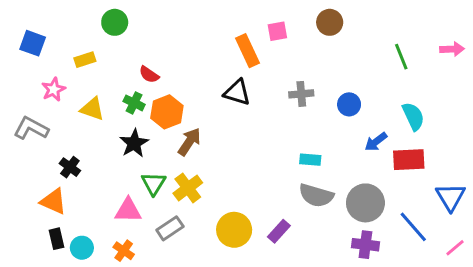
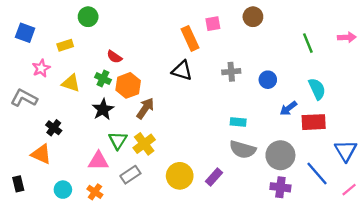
black rectangle: (56, 239) -> (18, 184), moved

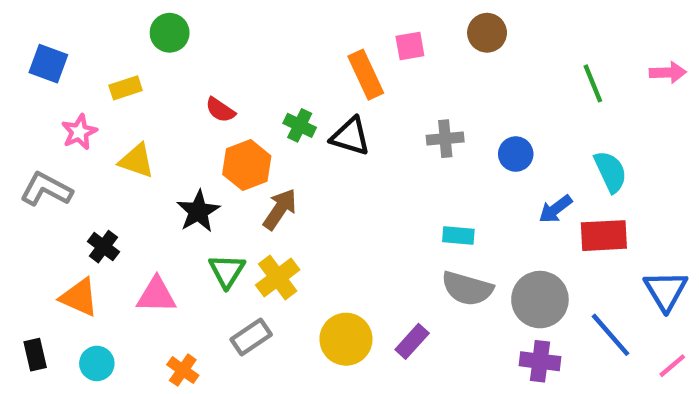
green cross: (103, 79) -> (300, 125), moved
pink triangle: (98, 161) -> (156, 295), moved
cyan circle: (63, 190) -> (97, 363), moved

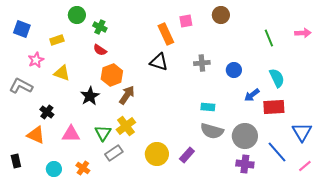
green cross: (300, 125) -> (100, 27), moved
green triangle: (227, 271) -> (103, 133), moved
cyan circle: (97, 363) -> (54, 169), moved

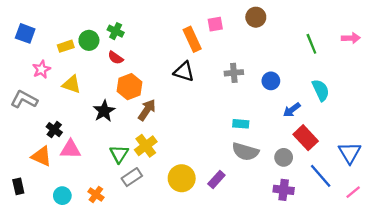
green circle: (77, 15) -> (89, 40), moved
red rectangle: (274, 107) -> (306, 138), moved, turned 50
pink triangle: (71, 134) -> (70, 149), moved
gray circle: (245, 136) -> (284, 157), size x0.6

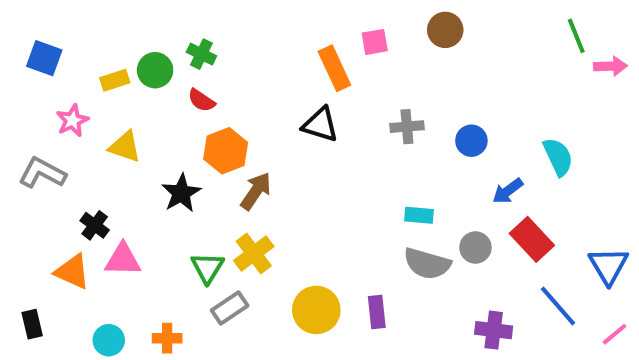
green line: (311, 44) -> (576, 36), moved
gray circle: (284, 157) -> (475, 248), moved
purple rectangle: (216, 179) -> (377, 312), turned -48
orange cross: (96, 194) -> (167, 338), turned -35

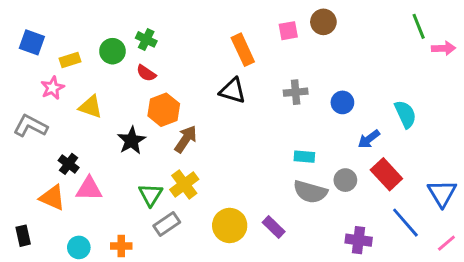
pink square: (375, 42) -> (288, 31), moved
yellow rectangle: (115, 80) -> (70, 60), moved
purple rectangle: (377, 312) -> (274, 227), turned -40

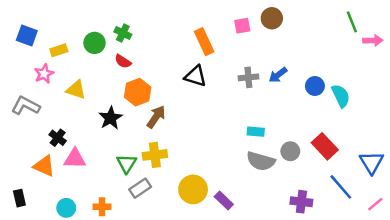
blue circle: (342, 102) -> (315, 86), moved
blue arrow: (369, 139) -> (278, 75), moved
yellow cross: (184, 184) -> (155, 155), turned 30
purple rectangle: (274, 227) -> (224, 201), moved

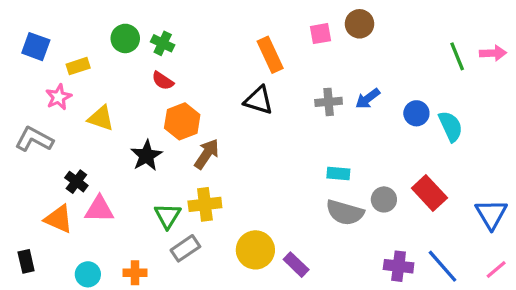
green line: (352, 22) -> (457, 56), moved
green circle: (95, 43) -> (125, 38), moved
blue line: (341, 187) -> (442, 266), moved

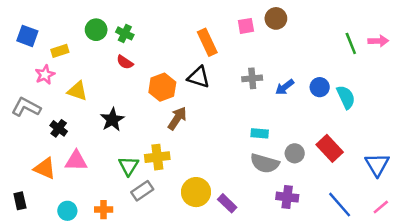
blue arrow: (368, 99) -> (285, 87), moved
orange hexagon: (182, 121) -> (162, 87), moved
brown arrow: (207, 154) -> (177, 118), moved
black cross: (76, 182) -> (59, 128), moved
purple cross: (399, 266) -> (287, 197), moved

